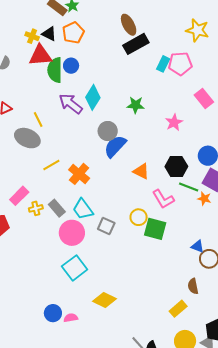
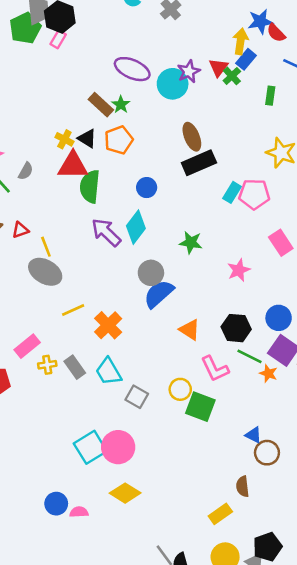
blue circle: (71, 66) -> (147, 188), moved
yellow line: (38, 119) -> (46, 247), moved
pink circle: (72, 233) -> (118, 447), moved

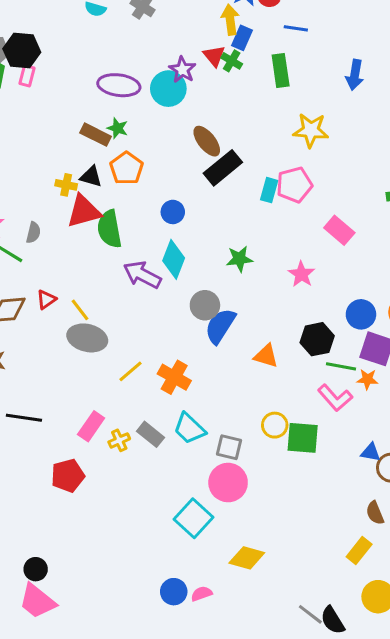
green rectangle: (270, 96) -> (281, 70), size x1.5
pink L-shape: (215, 369) -> (335, 398), moved
pink circle: (118, 447) -> (228, 483), moved

